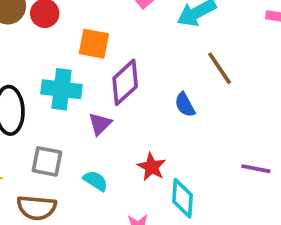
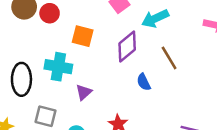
purple diamond: (125, 82) -> (127, 46), moved

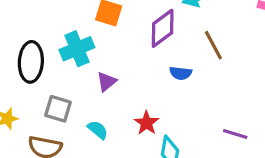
cyan cross: (58, 67) -> (77, 49), turned -36
blue semicircle: (144, 82) -> (181, 73), turned -60

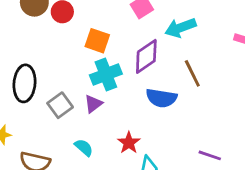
cyan cross: (77, 49) -> (106, 75), moved
blue semicircle: (181, 73) -> (161, 98), size x1.5
gray square: (58, 109) -> (60, 105), moved, turned 35

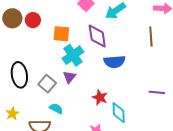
purple diamond: (146, 56) -> (97, 36), turned -50
brown line: (192, 73) -> (151, 37), moved, turned 36
cyan semicircle: (84, 147) -> (56, 108), moved

